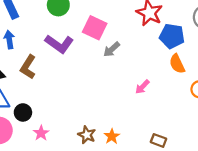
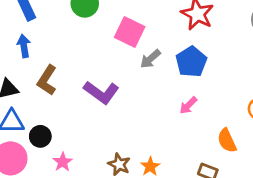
blue pentagon: (172, 36) -> (191, 62), moved, turned 30
purple L-shape: (59, 44) -> (101, 92), moved
orange semicircle: (177, 64) -> (227, 141), moved

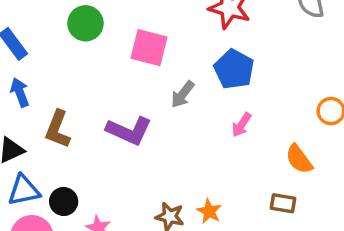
gray arrow: (150, 59) -> (183, 94), moved

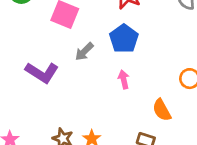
pink arrow: (241, 125) -> (124, 80), turned 126

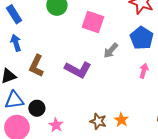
pink arrow: (124, 80) -> (144, 71), turned 32

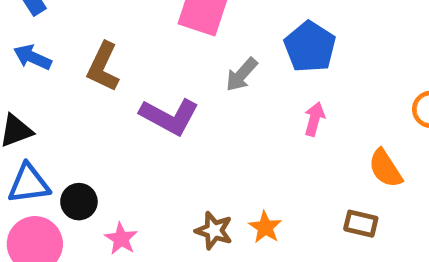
blue arrow: (16, 43) -> (32, 57), turned -49
brown L-shape: (36, 66) -> (103, 67), moved

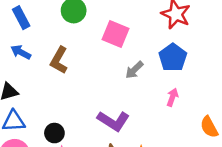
purple L-shape: (169, 116) -> (113, 121), moved
black circle: (79, 202) -> (54, 133), moved

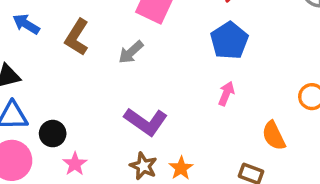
gray arrow: (134, 70) -> (131, 52), moved
black circle: (54, 133) -> (53, 134), moved

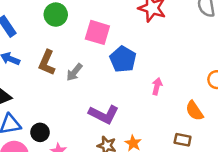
blue pentagon: (229, 41) -> (123, 59), moved
gray arrow: (131, 52) -> (74, 72), moved

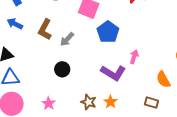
purple L-shape: (104, 114) -> (113, 73), moved
black circle: (40, 132) -> (62, 69), moved

